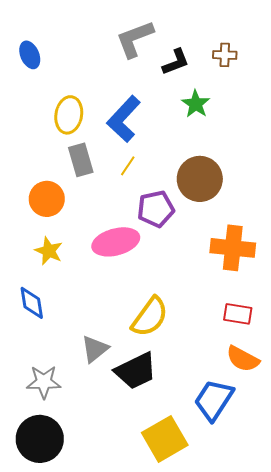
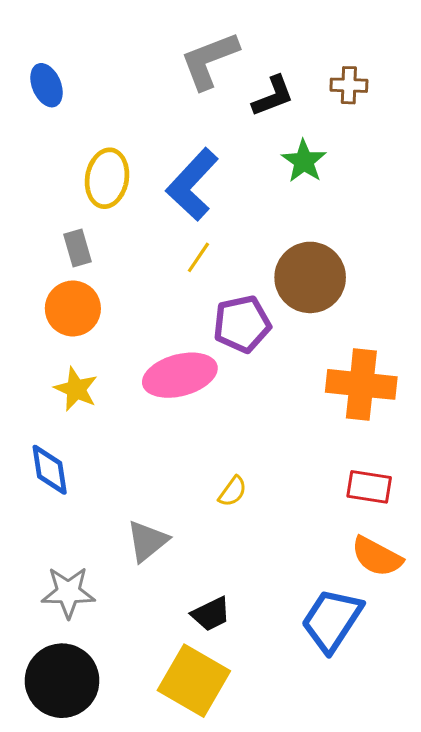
gray rectangle: (81, 160) -> (78, 248), moved, size x0.7
yellow semicircle: (150, 317) -> (233, 491), size x0.5
black trapezoid: (136, 371) -> (211, 614), moved, size x0.6
yellow square: (165, 439) -> (194, 681), moved, turned -30

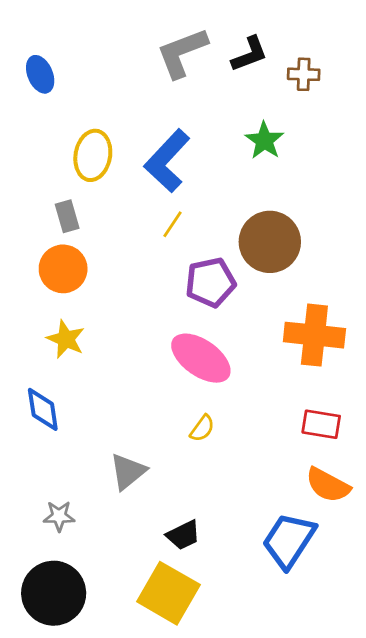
black L-shape: (273, 96) -> (250, 54), moved
pink ellipse: (180, 375) -> (201, 358), moved, turned 50
gray star: (68, 592) -> (59, 516), size x0.7

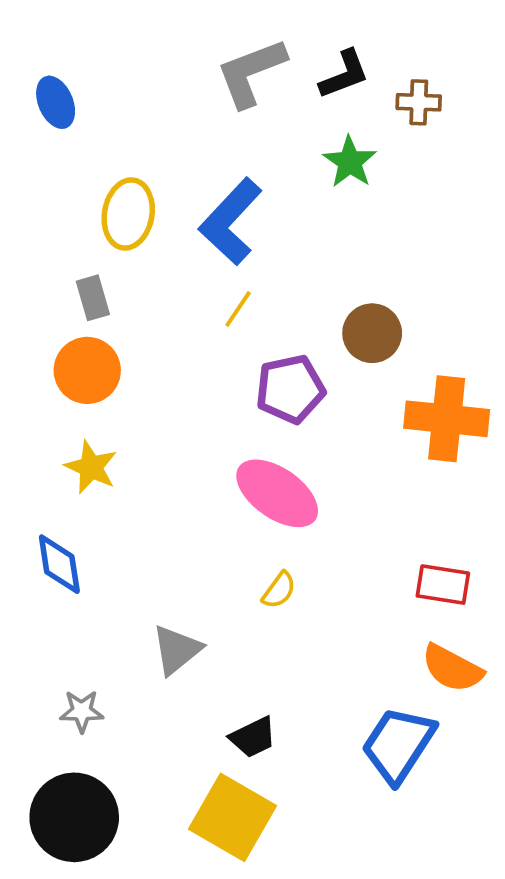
green star: (264, 141) -> (350, 162), moved
brown circle: (270, 242) -> (372, 333), size x0.7
orange cross: (314, 335) -> (447, 419), moved

